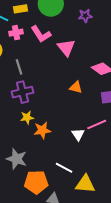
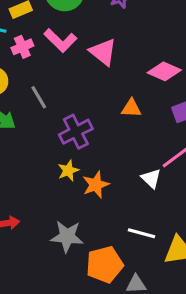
purple cross: (22, 92) -> (76, 132), moved

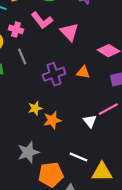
pink cross: (22, 47) -> (16, 29), moved, turned 32
purple cross: (76, 132) -> (54, 74), moved
gray star: (67, 236) -> (28, 152), turned -30

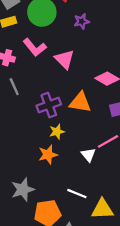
orange triangle: (83, 72) -> (80, 102), size x1.5
yellow star: (35, 108) -> (57, 132), moved

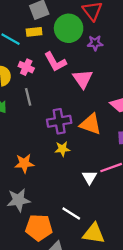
purple star: (82, 21) -> (95, 43), moved
orange star: (48, 155) -> (24, 163), moved

